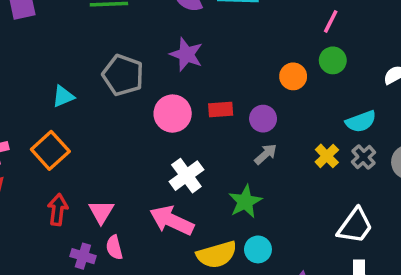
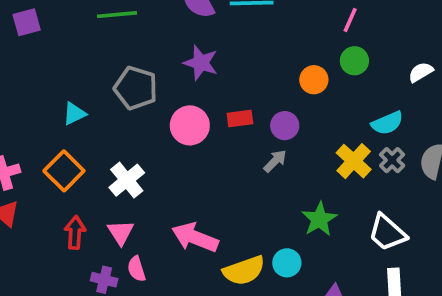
gray arrow: (266, 154) -> (275, 161), moved
yellow cross: (327, 156) -> (354, 161), size x1.4
white cross: (186, 176) -> (127, 180), moved
green star: (245, 202) -> (319, 219), moved
white trapezoid: (355, 226) -> (387, 233), turned 99

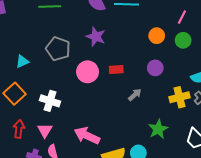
orange circle: (314, 80) -> (157, 36), moved
purple circle: (285, 126) -> (155, 68), moved
yellow cross: (354, 161) -> (179, 97), turned 30
white cross: (127, 180) -> (50, 101), turned -36

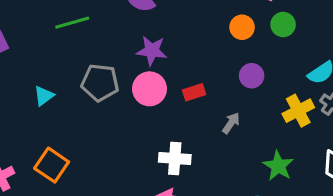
cyan triangle: (22, 61) -> (44, 96), moved
pink circle: (88, 72) -> (149, 89), moved
white cross: (50, 101) -> (175, 158), moved

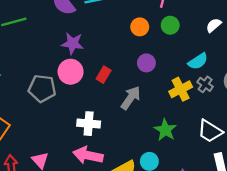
gray pentagon: (100, 83) -> (42, 89), moved
red rectangle: (194, 92) -> (104, 75), turned -42
gray arrow: (231, 123) -> (131, 98), size x1.5

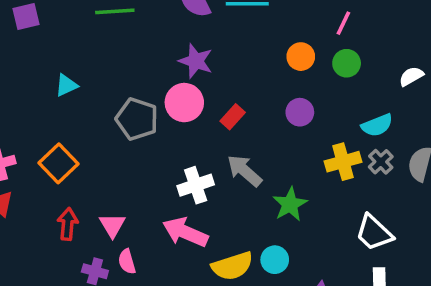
gray arrow: (131, 98) -> (245, 171), moved, turned -95
white cross: (89, 124) -> (196, 185), turned -35
green star: (165, 130) -> (290, 204), moved

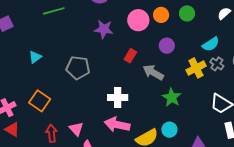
pink circle: (184, 103) -> (138, 20), moved
gray arrow: (245, 171) -> (153, 72), moved
white cross: (196, 185) -> (118, 97), turned 30

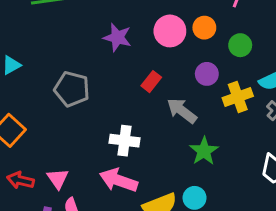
green circle: (187, 13) -> (240, 45), moved
yellow cross: (196, 68) -> (238, 97), moved
red arrow: (51, 133) -> (20, 180), turned -78

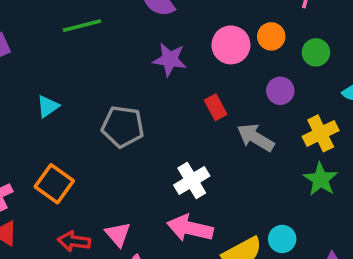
red rectangle: (151, 82) -> (216, 107), turned -60
yellow cross: (238, 97) -> (321, 133), moved
white cross: (124, 141) -> (192, 180), turned -32
green star: (204, 151) -> (321, 179), moved

